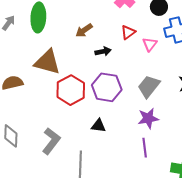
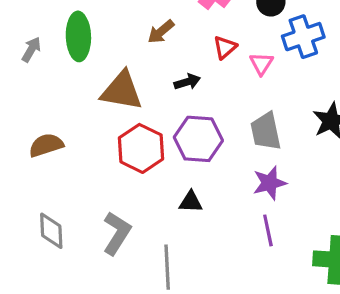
brown arrow: (84, 30) -> (161, 32), moved
brown triangle: (47, 62) -> (122, 91), moved
gray trapezoid: (149, 86) -> (266, 131), turned -45

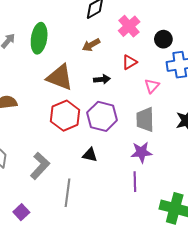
pink triangle: (261, 64) -> (152, 86), moved

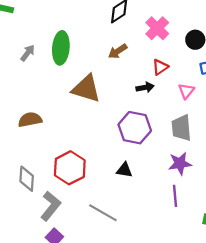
black arrow: (102, 79) -> (145, 87), moved
red hexagon: (65, 116) -> (70, 168), moved
gray L-shape: (40, 166) -> (51, 206), moved
gray line: (67, 193) -> (103, 213), turned -64

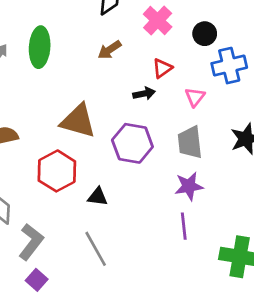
brown triangle: (86, 89) -> (78, 121), moved
red hexagon: (70, 168) -> (57, 171), moved
black triangle: (124, 170) -> (98, 197), moved
gray line: (103, 213) -> (96, 249), turned 32

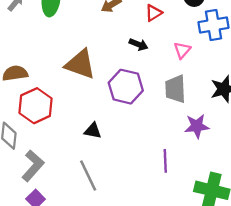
red triangle: (162, 68) -> (154, 13), moved
black arrow: (144, 94) -> (139, 44), turned 30
red hexagon: (57, 171) -> (36, 106), moved
purple star: (189, 186) -> (197, 126), moved

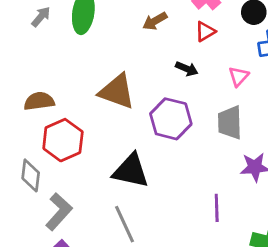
black triangle: (93, 131) -> (131, 171), size x1.8

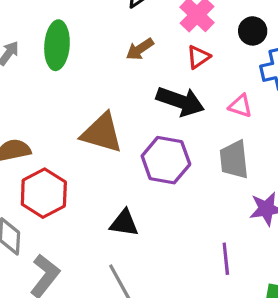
black arrow: (187, 69) -> (180, 101), size x1.8
pink triangle: (239, 76) -> (240, 106), turned -50
black triangle: (131, 171) -> (124, 223), size x0.7

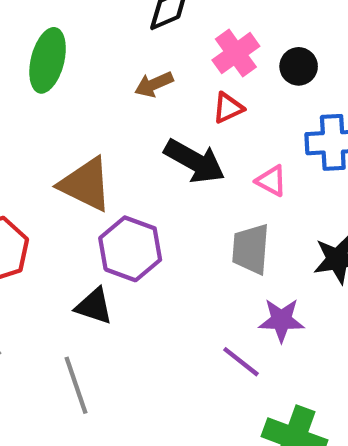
black circle: (253, 31) -> (299, 66), moved
purple hexagon: (166, 160) -> (130, 249), moved
purple line: (226, 259) -> (241, 362), moved, turned -56

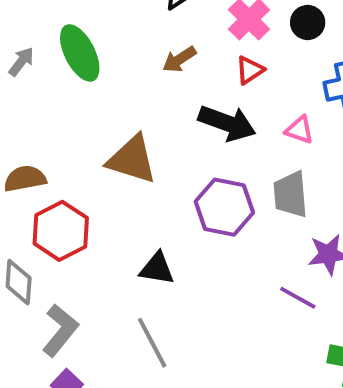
green ellipse: (48, 60) -> (80, 53), turned -32
purple hexagon: (130, 249) -> (224, 207), moved

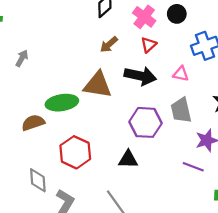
green ellipse: (80, 53) -> (62, 103), moved, turned -64
brown triangle: (132, 160) -> (98, 85), moved
red hexagon: (61, 231) -> (75, 152), moved
black triangle: (157, 268) -> (128, 159), moved

